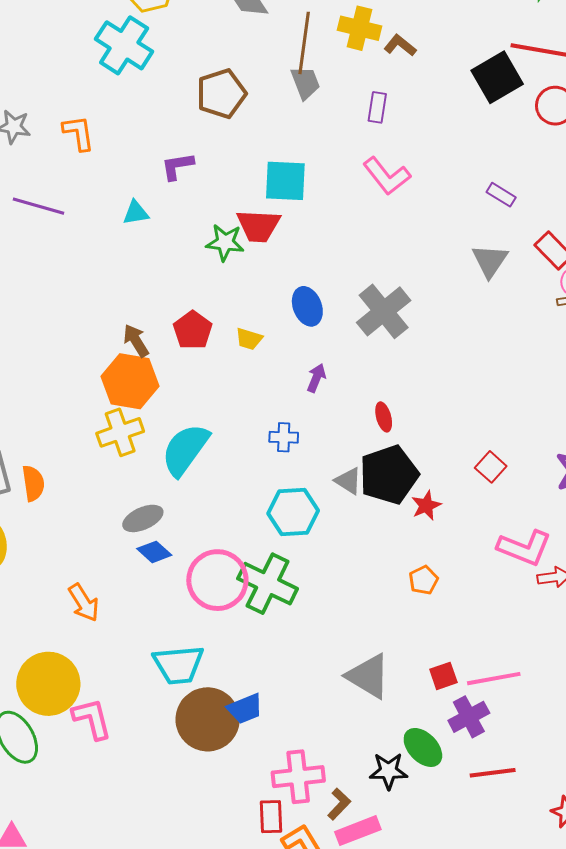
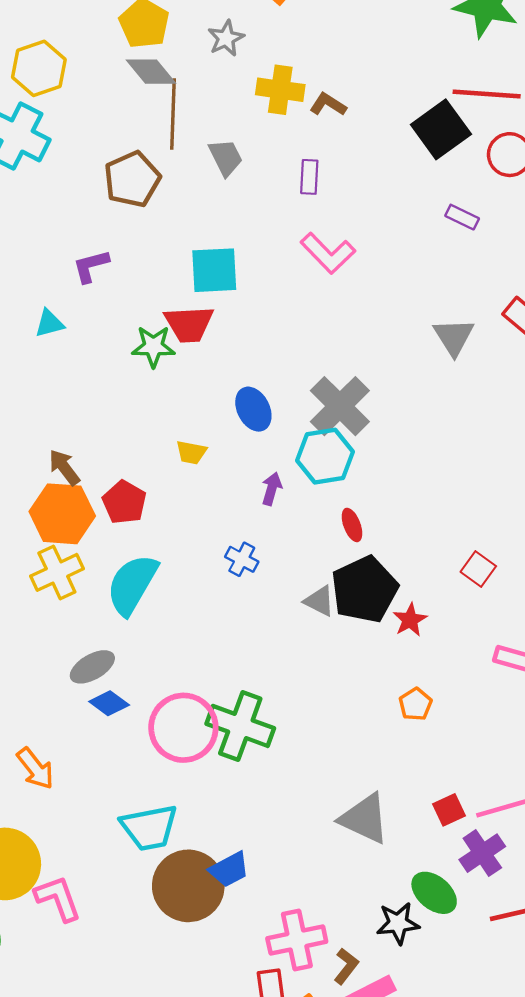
brown line: (304, 43) -> (173, 114), moved
purple rectangle: (501, 195) -> (462, 217), moved
red pentagon: (193, 330) -> (124, 502), moved
blue cross: (284, 437) -> (242, 559), turned 32
cyan hexagon: (293, 512) -> (325, 456), moved

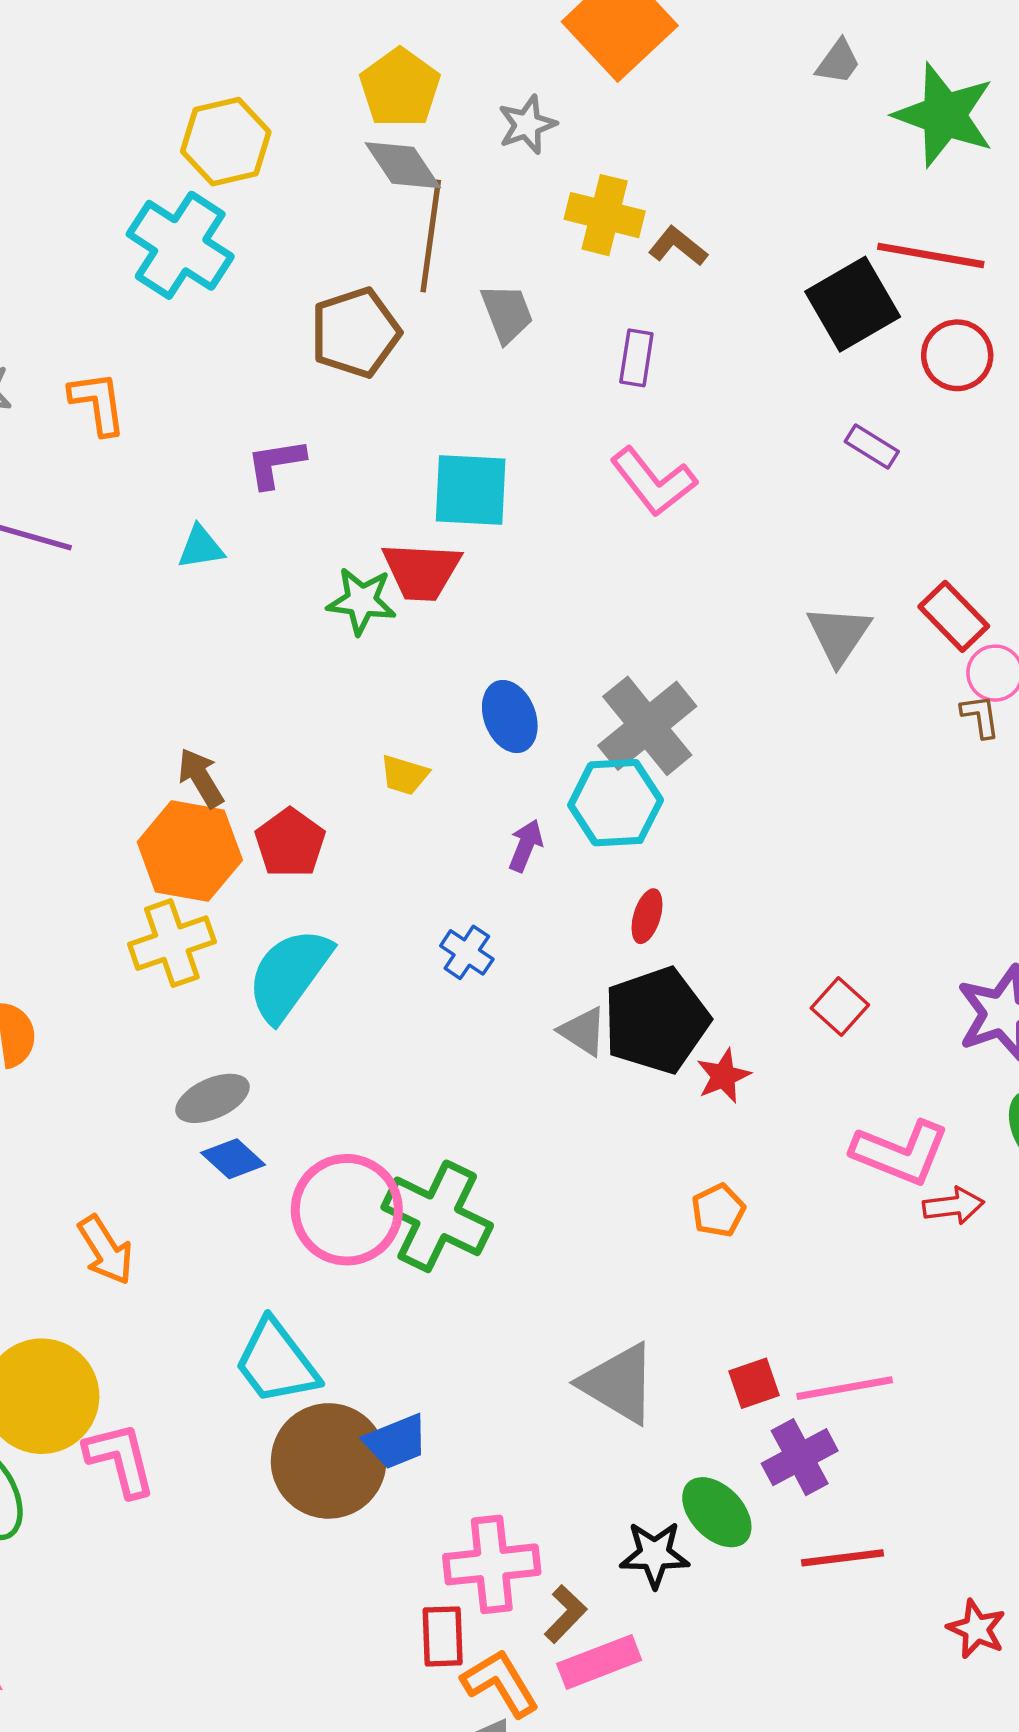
red ellipse: (352, 525) -> (647, 916), turned 32
cyan trapezoid: (149, 828) -> (276, 1362), turned 58

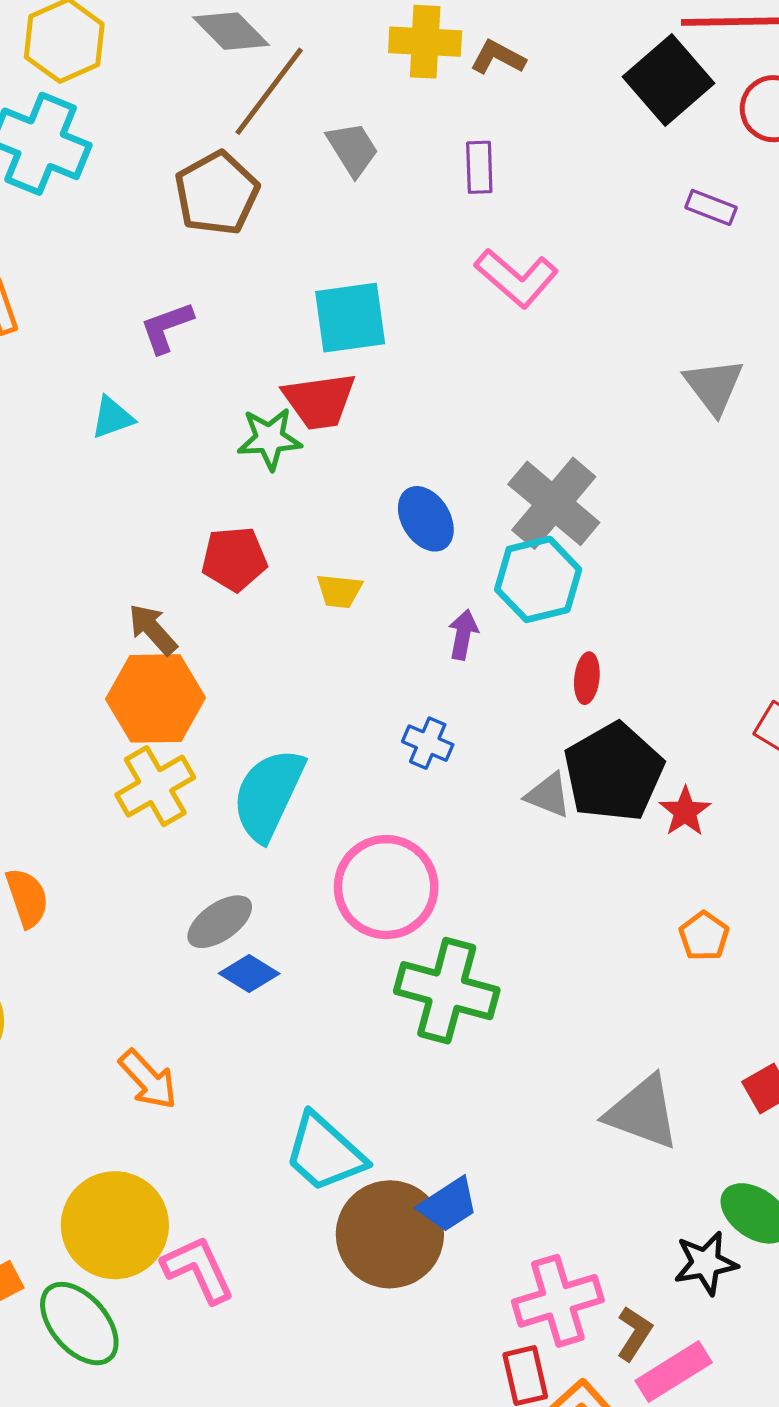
brown line: (431, 236) -> (269, 91), turned 40
red pentagon: (290, 843) -> (234, 559), moved, turned -30
pink circle: (347, 1210) -> (386, 887), moved

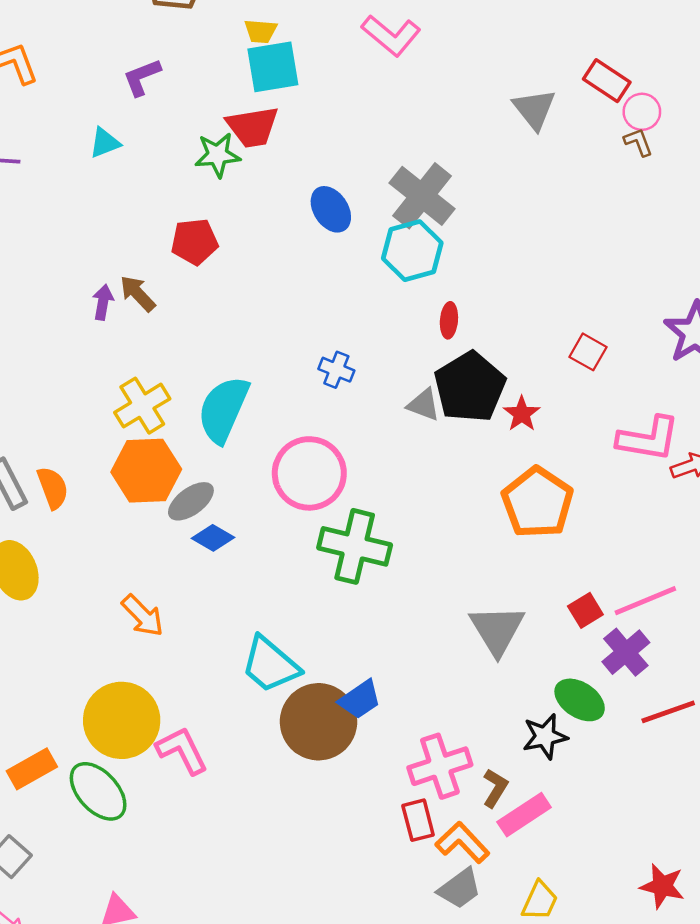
yellow trapezoid: (339, 591) -> (261, 31), moved
purple arrow: (463, 635) -> (103, 302), moved
orange hexagon: (156, 698) -> (146, 471), moved
orange pentagon: (704, 936) -> (537, 503), size x2.0
gray triangle: (643, 1112) -> (497, 630), turned 40

